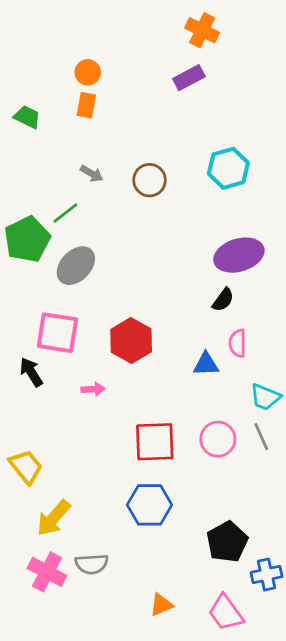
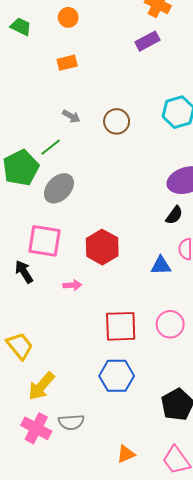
orange circle: (88, 72) -> (68, 17), moved
orange rectangle: (86, 105) -> (67, 63), turned 66
green trapezoid: (27, 117) -> (21, 27), moved

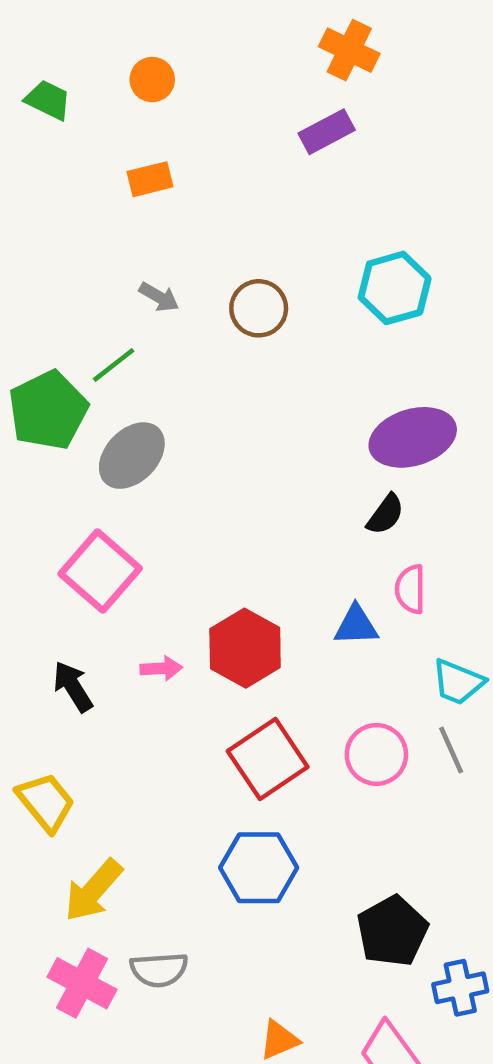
pink square: (44, 241) -> (100, 571), turned 32
red hexagon: (102, 247) -> (245, 648), moved
black arrow: (24, 272) -> (73, 687), moved
red square: (121, 326) -> (268, 759), turned -32

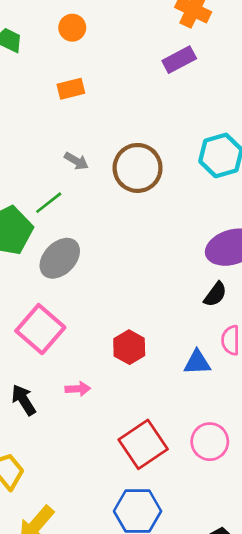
brown circle: (259, 308) -> (138, 168), size x1.4
red hexagon: (245, 648) -> (129, 347), moved, size x0.7

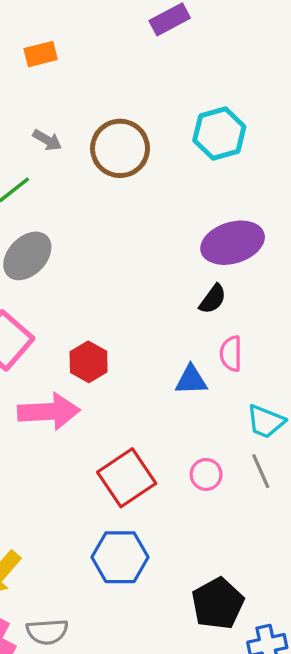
red hexagon: (129, 347) -> (89, 362), moved
pink arrow: (78, 389) -> (49, 412), size x2.0
pink circle: (210, 442) -> (206, 474), size x0.7

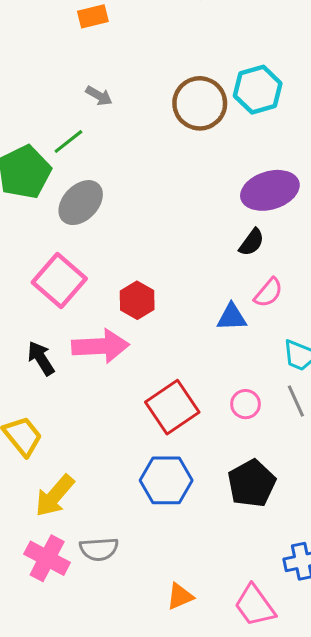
brown circle: (120, 148) -> (200, 103), moved
pink semicircle: (231, 354) -> (268, 293), turned -140
black pentagon: (218, 604) -> (252, 483), moved

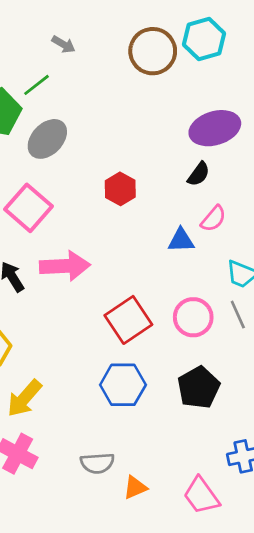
red hexagon: (137, 300) -> (120, 189), moved
pink circle: (246, 404) -> (193, 317), size x1.5
gray semicircle: (99, 549) -> (97, 463), moved

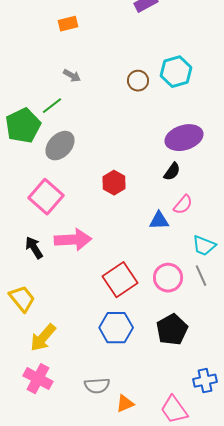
brown circle: (153, 51) -> (138, 81), size x0.6

